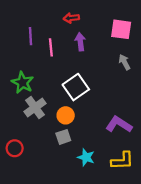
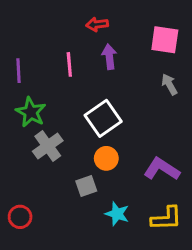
purple line: (30, 36) -> (18, 71), moved
orange circle: (66, 115) -> (106, 158), moved
red circle: (15, 148) -> (20, 217), moved

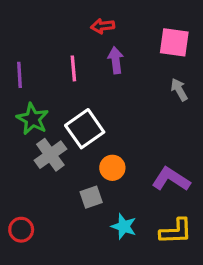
white square: (103, 118) -> (85, 129), moved

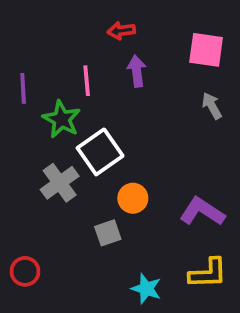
green star: (33, 119) -> (62, 119), moved
cyan star: (124, 226) -> (146, 289), moved

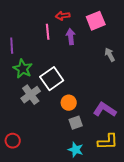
pink square: (206, 50) -> (96, 21), moved, turned -30
pink line: (87, 81) -> (48, 32), moved
green star: (62, 119) -> (23, 69), moved
gray square: (108, 233) -> (76, 123), moved

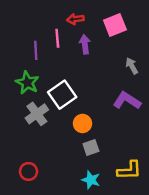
purple line: (12, 46) -> (36, 50), moved
purple L-shape: (105, 110) -> (127, 101), moved
red circle: (13, 141) -> (29, 171), moved

